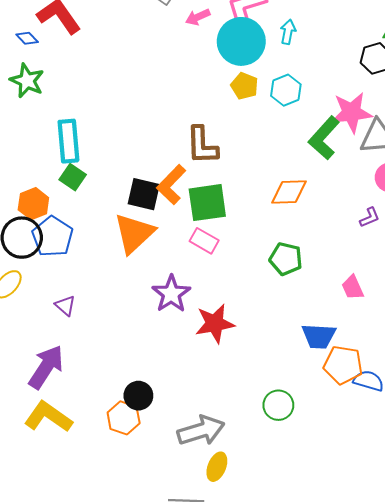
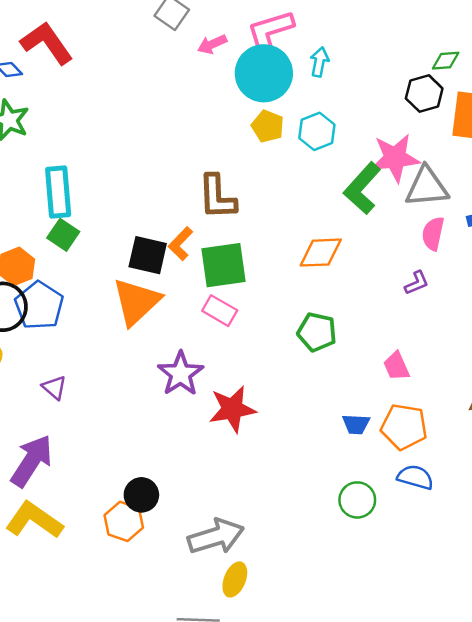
orange L-shape: (171, 185) -> (181, 244), size x0.7
blue trapezoid: (319, 336) -> (356, 424), size x0.7
orange pentagon: (343, 365) -> (404, 427), moved
green circle: (278, 405) -> (357, 500), moved

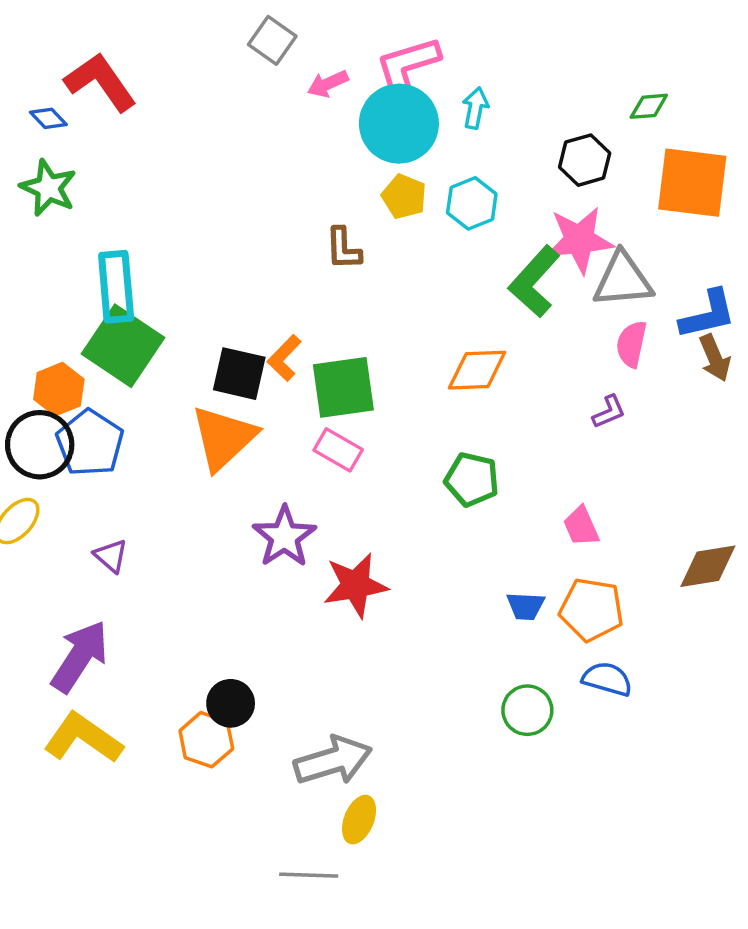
black hexagon: (424, 93) -> (585, 160), moved
brown L-shape: (217, 197) -> (343, 249), moved, size x0.7
green square: (63, 235) -> (123, 346), size x1.8

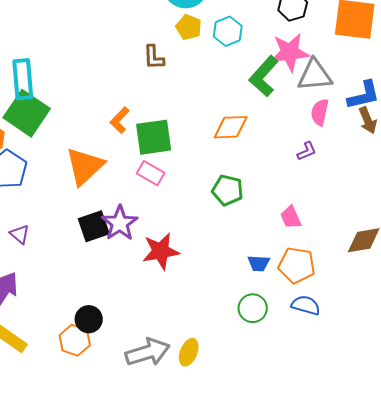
black square: (239, 374) -> (94, 226), moved, turned -32
green circle: (527, 710) -> (253, 308), moved
yellow ellipse: (359, 820) -> (189, 352), moved

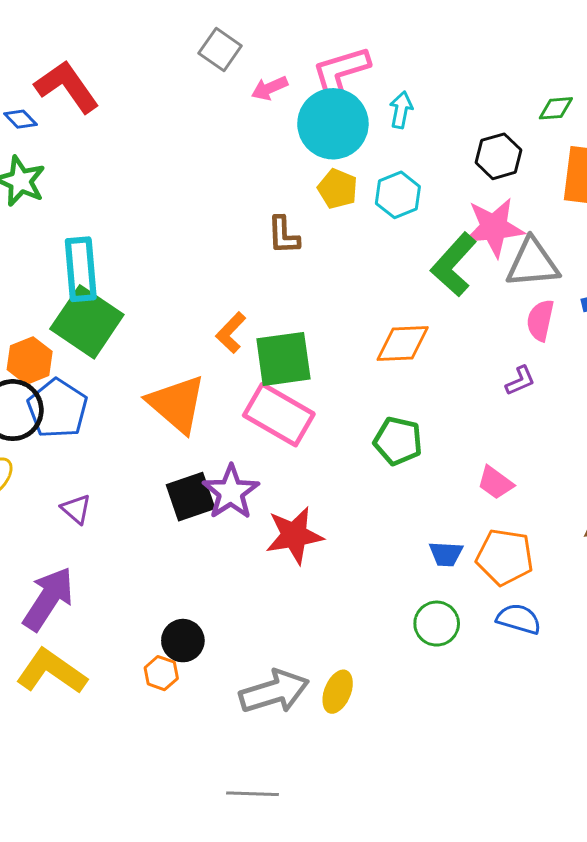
orange triangle: (85, 166) -> (177, 404), turned -36
pink rectangle: (151, 173) -> (279, 415), size x1.6
pink trapezoid: (291, 217) -> (495, 483), turned -30
orange hexagon: (75, 340) -> (161, 673), size x0.7

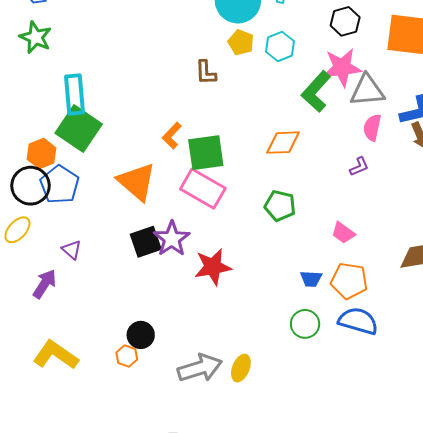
purple arrow: (48, 599) -> (45, 284), moved, size x0.7
blue semicircle: (519, 619) -> (358, 321), size x1.4

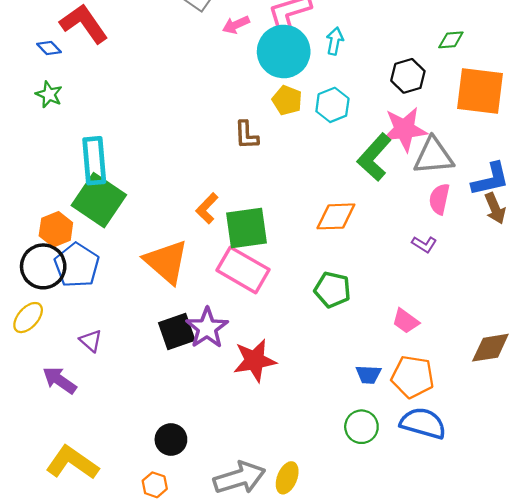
green star: (36, 37) -> (49, 94), size x0.7
purple L-shape: (359, 167) -> (424, 244), turned 55
purple arrow: (45, 284) -> (59, 380), turned -88
orange hexagon: (127, 356) -> (155, 485), moved

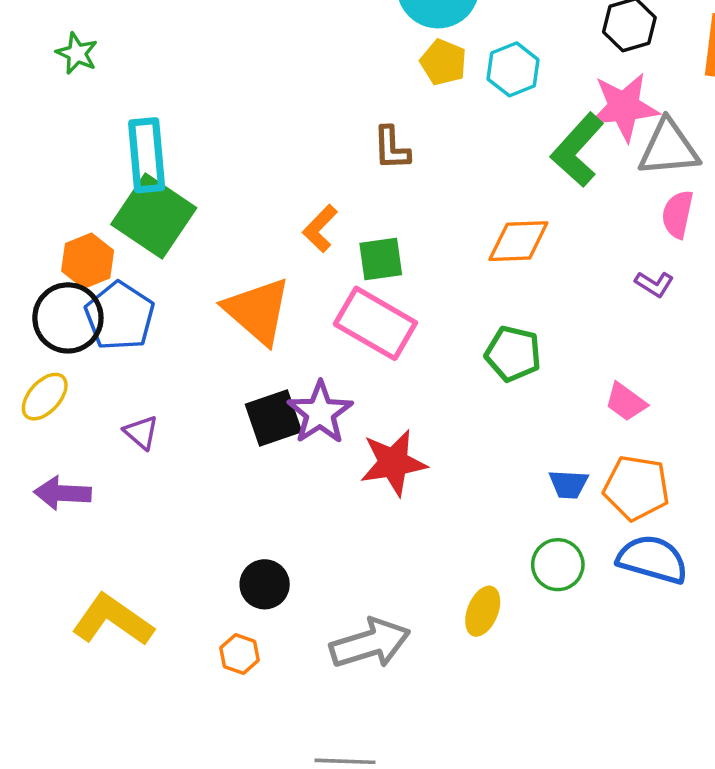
brown L-shape: (246, 135) -> (392, 148), moved
green square: (246, 228) -> (381, 259), size x0.7
purple arrow: (59, 380) -> (63, 493), moved, turned -32
yellow ellipse: (287, 478) -> (483, 611), moved

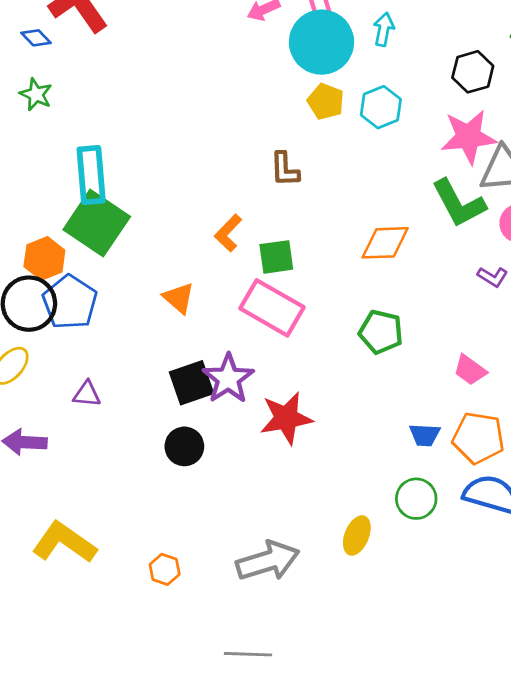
green L-shape: (577, 150) -> (459, 203), moved, turned -70
orange triangle: (257, 311) -> (179, 298), size x0.6
purple triangle: (141, 432) -> (87, 394), turned -36
black circle: (265, 584) -> (184, 446), moved

